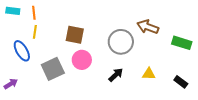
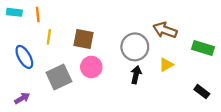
yellow line: (35, 32) -> (49, 37), moved
yellow triangle: (149, 74) -> (166, 65), moved, turned -32
black arrow: (116, 75) -> (136, 75), moved, turned -35
purple arrow: (11, 84) -> (22, 98), moved

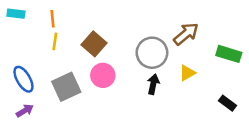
orange line: (38, 15) -> (52, 19), moved
brown arrow: (165, 30) -> (186, 34), turned 120
brown square: (83, 39) -> (94, 44), turned 30
blue ellipse: (24, 57) -> (23, 79), moved

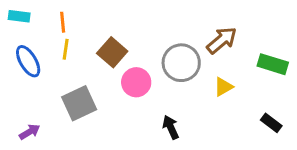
pink circle: (103, 75) -> (136, 82), moved
blue ellipse: (23, 79) -> (28, 61), moved
black arrow: (153, 84) -> (171, 127), moved, turned -36

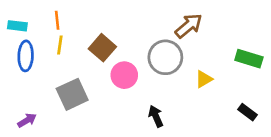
cyan rectangle: (19, 16) -> (17, 26), moved
brown arrow: (222, 40) -> (189, 26), moved
blue ellipse: (28, 61) -> (26, 56), turned 32

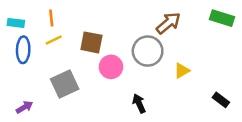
yellow line: (60, 45) -> (54, 40), turned 56
brown square: (102, 48) -> (91, 42), turned -30
green rectangle: (249, 59) -> (222, 18), moved

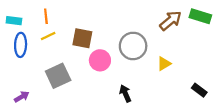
brown arrow: (168, 23) -> (171, 21), moved

